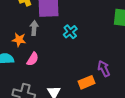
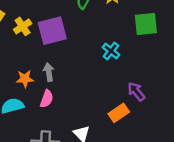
gray arrow: (34, 28) -> (49, 72), moved
cyan cross: (70, 32) -> (111, 51), moved

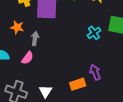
cyan cross: (111, 51) -> (94, 33), moved
orange star: (25, 79) -> (17, 27), moved

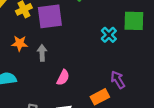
pink semicircle: (27, 58) -> (63, 78), moved

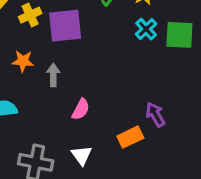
cyan cross: (109, 35) -> (146, 29), moved

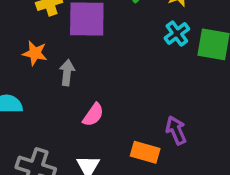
orange rectangle: (130, 137) -> (145, 152), turned 35

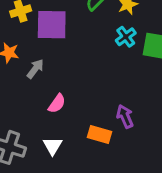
gray arrow: (67, 73) -> (35, 69), turned 30

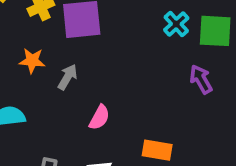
purple arrow: (125, 116) -> (201, 79), moved

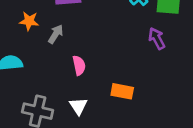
pink semicircle: (99, 117) -> (79, 65), turned -42

